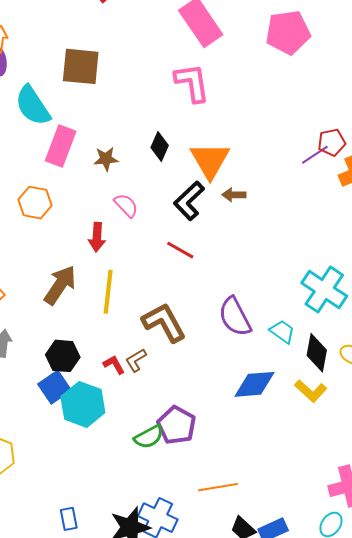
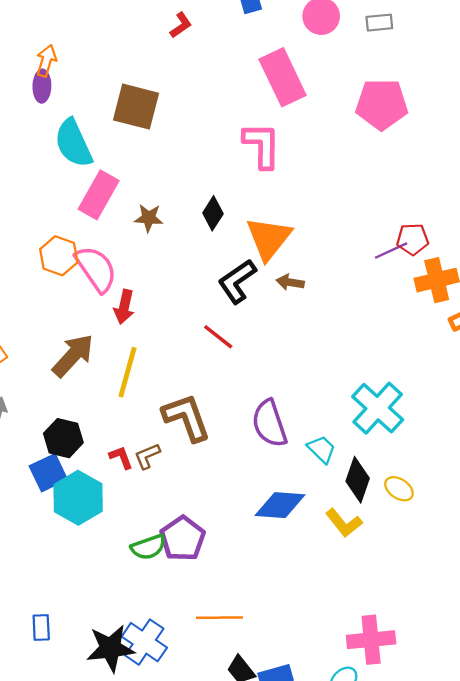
pink semicircle: (126, 205) -> (96, 269), moved, size x1.6

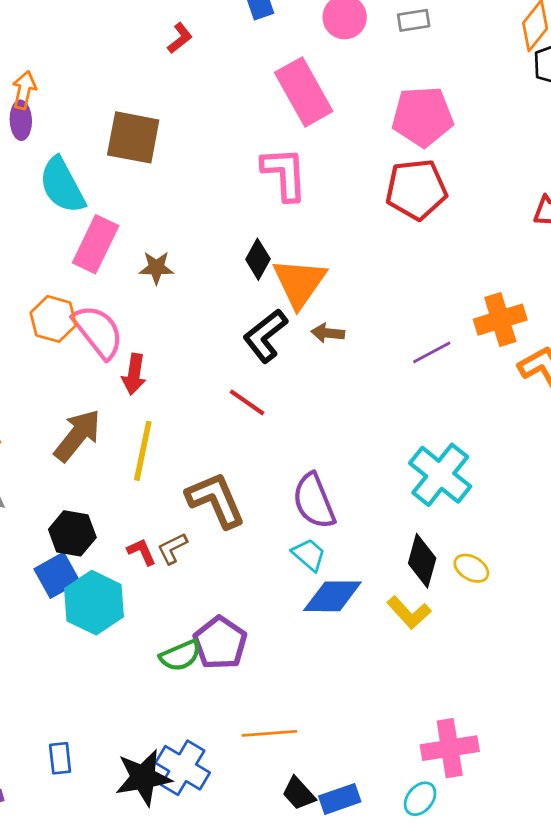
black diamond: (213, 213) -> (258, 259), moved
red pentagon: (413, 239) -> (416, 189), moved, size x1.6
purple line: (391, 251) -> (432, 352), moved
cyan trapezoid: (322, 449) -> (309, 555), moved

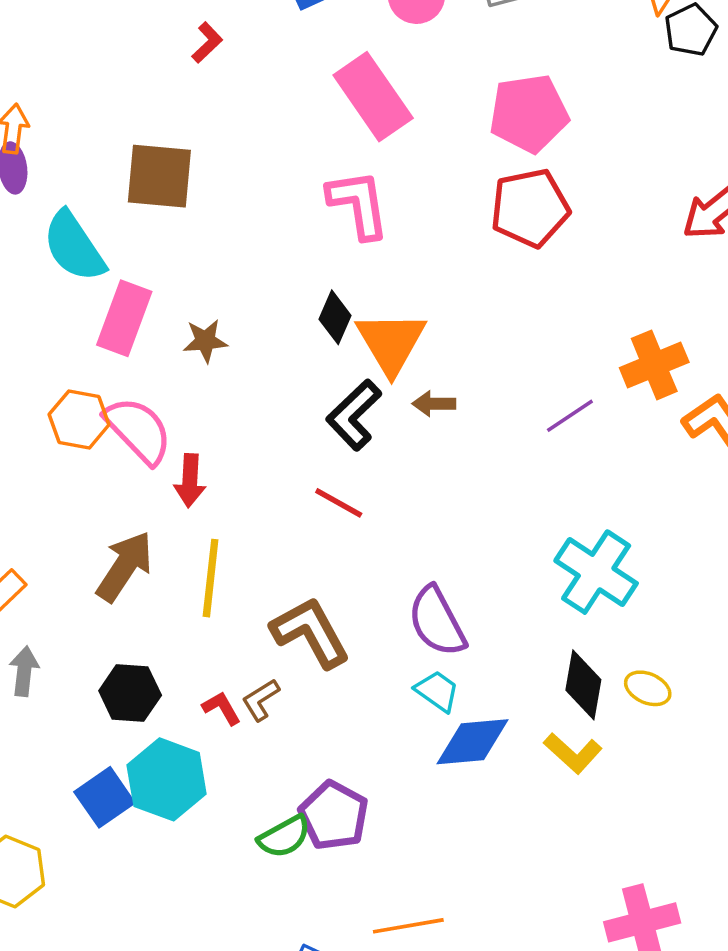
blue square: (57, 575) -> (105, 797), moved

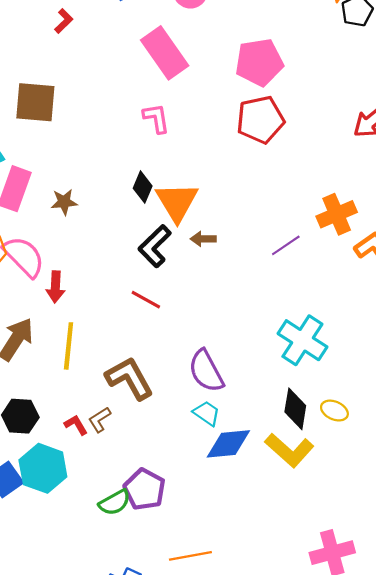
pink L-shape: (358, 204) -> (156, 118), size x0.7
yellow L-shape: (573, 753) -> (289, 450), size x1.4

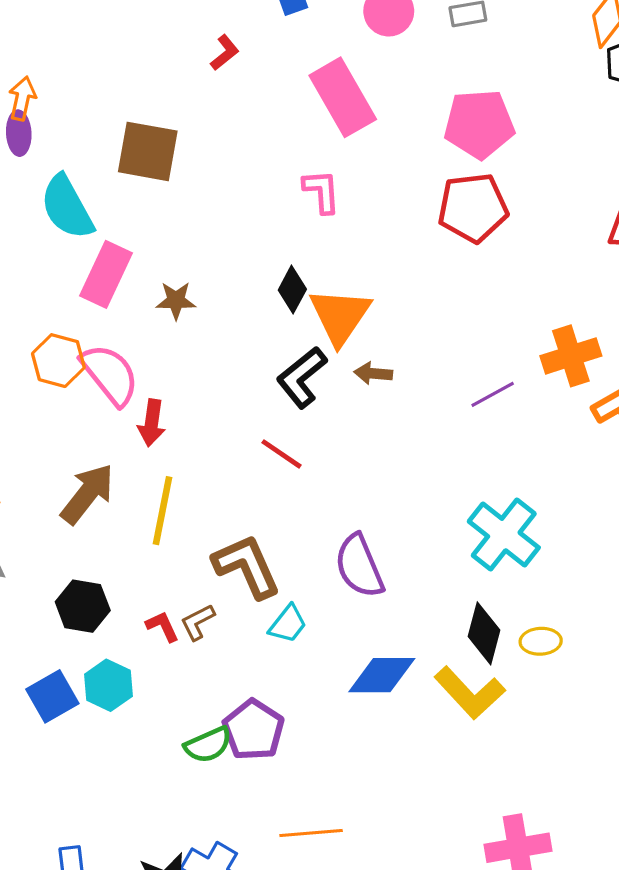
red L-shape: (64, 21) -> (225, 53), moved
yellow ellipse: (334, 411) -> (541, 641), turned -32
cyan trapezoid: (207, 413) -> (288, 624), moved, turned 88
cyan hexagon: (43, 468) -> (108, 685), size x0.7

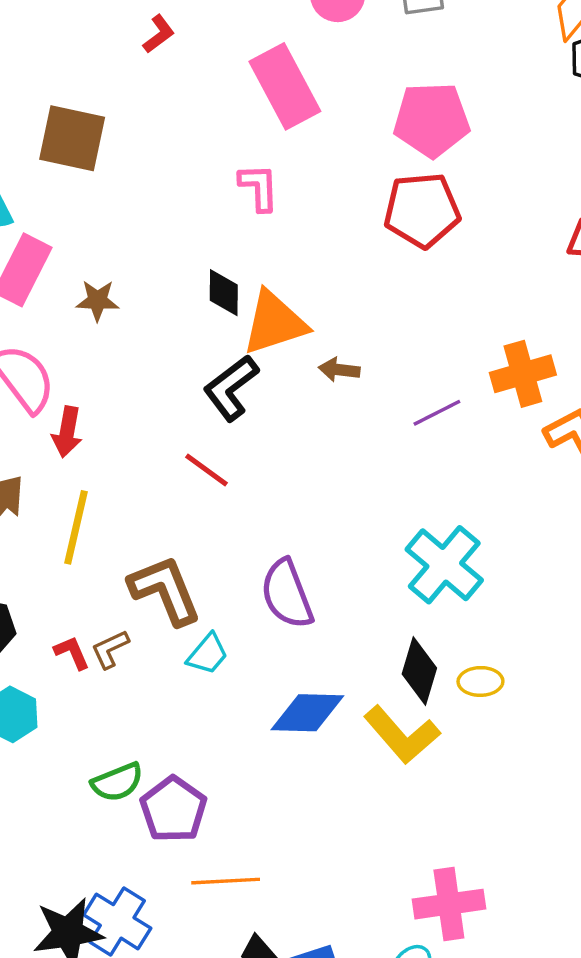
black diamond: (292, 290) -> (224, 293), turned -30
orange triangle: (340, 316) -> (274, 323), turned 36
brown arrow: (373, 373) -> (339, 370), moved
purple pentagon: (253, 730) -> (173, 809), moved

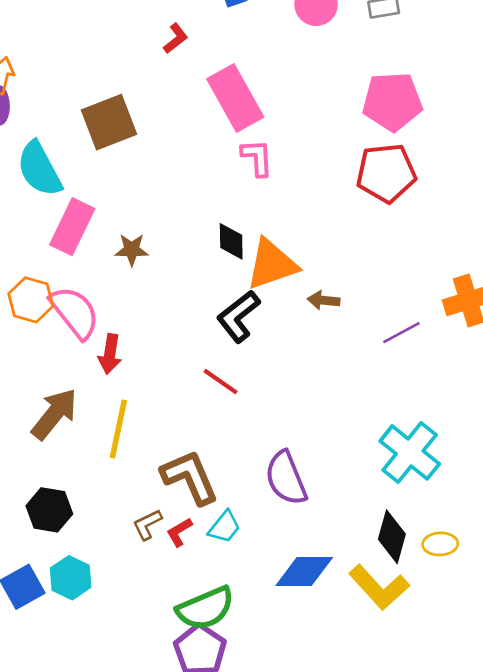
pink rectangle: (285, 86) -> (235, 98), moved
brown square: (72, 138) -> (109, 122), turned -32
red L-shape: (72, 653) -> (179, 532), moved, turned -96
green semicircle: (117, 782) -> (205, 608), moved, size x1.4

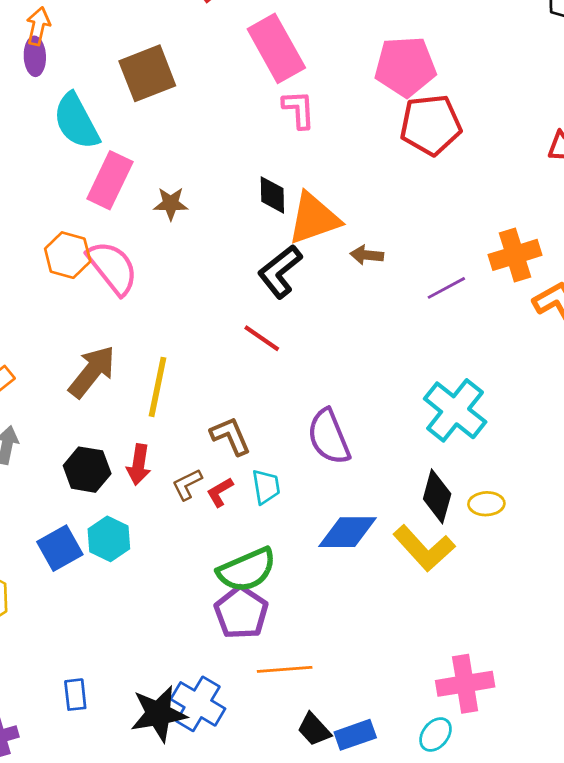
pink pentagon: (392, 102) -> (405, 66), moved
red arrow: (110, 354) -> (139, 465), moved
brown L-shape: (190, 477) -> (230, 436), size x0.7
cyan trapezoid: (224, 527) -> (266, 487), turned -48

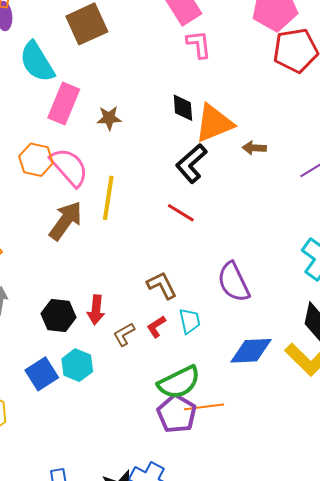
brown arrow: (92, 372) -> (66, 221), moved
yellow line: (157, 387) -> (108, 198), moved
brown L-shape: (187, 484) -> (124, 334), moved
orange line: (285, 669) -> (204, 407), moved

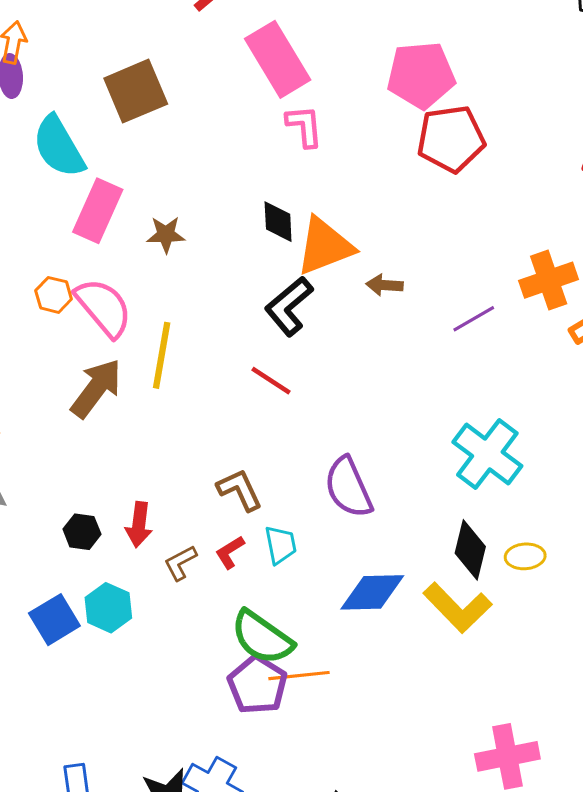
orange hexagon: (36, 160) -> (54, 295), size x0.7
black hexagon: (59, 315) -> (82, 532), size x0.7
green semicircle: (179, 382) -> (262, 638), turned 60

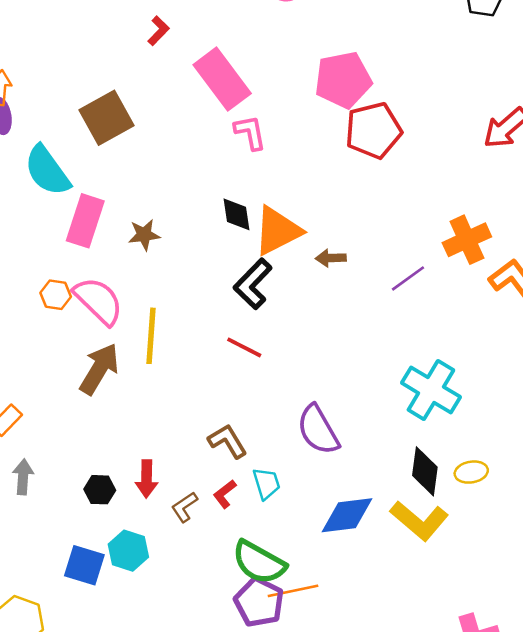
blue square: (54, 620) -> (84, 565), turned -36

